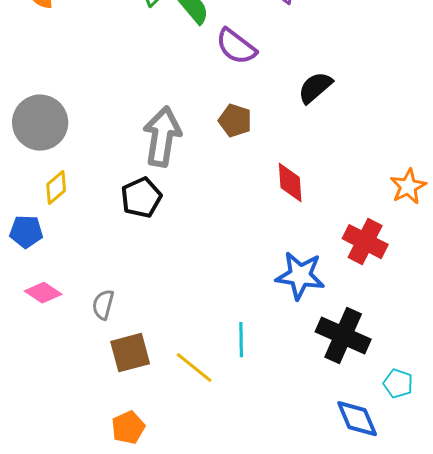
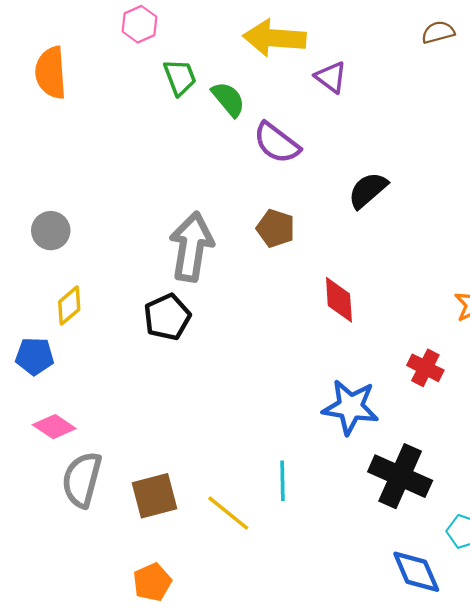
gray circle: (40, 123) -> (51, 231), size x0.6
red cross: (365, 242) -> (425, 368), size x0.7
gray semicircle: (103, 305) -> (82, 480), moved, size x1.6

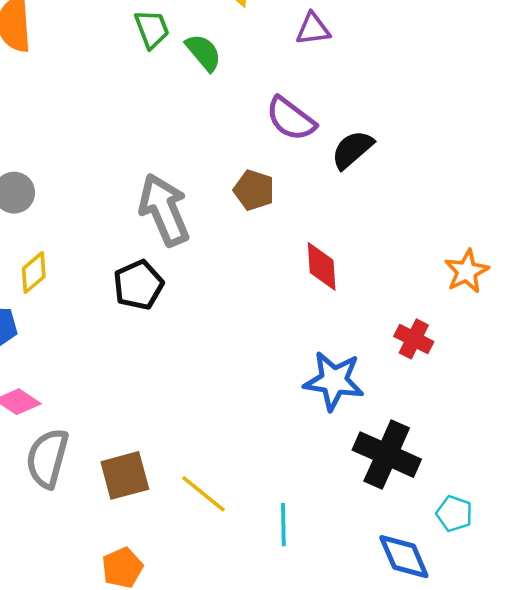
purple triangle: (331, 77) -> (313, 29), turned -44
purple semicircle: (277, 143) -> (291, 119), moved
gray arrow: (191, 247) -> (164, 210), turned -32
cyan line: (282, 481) -> (283, 525), moved

